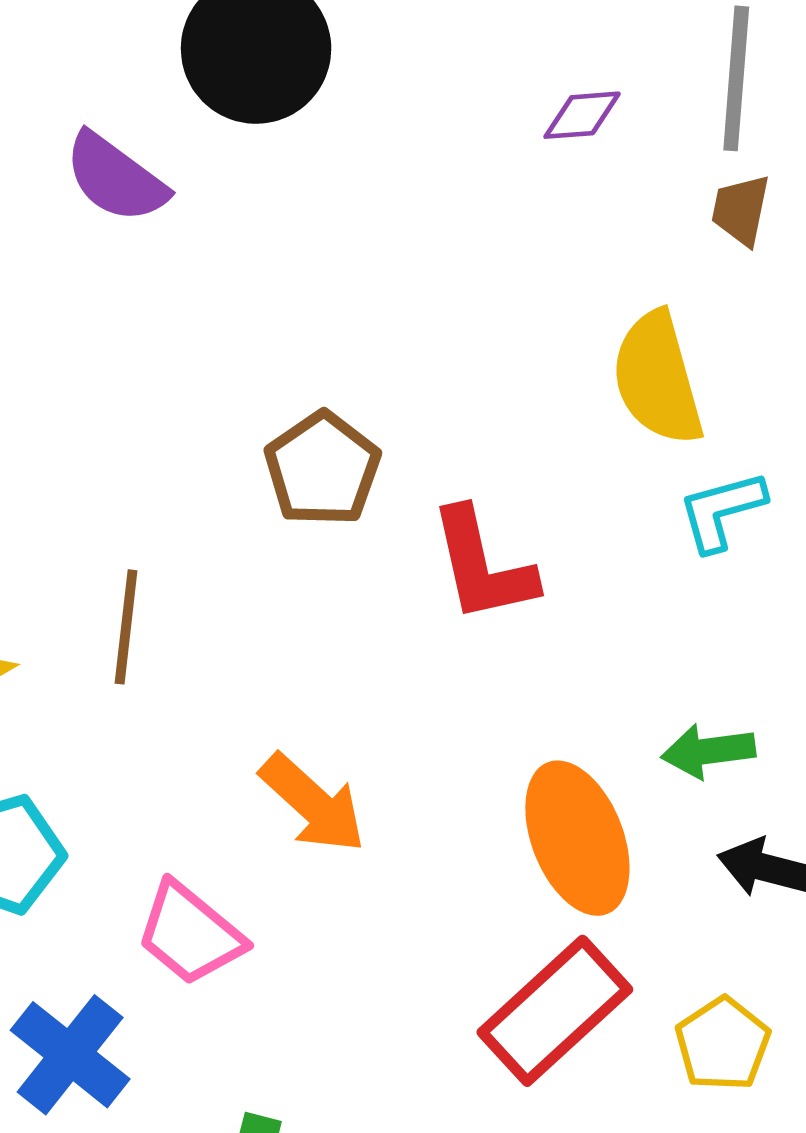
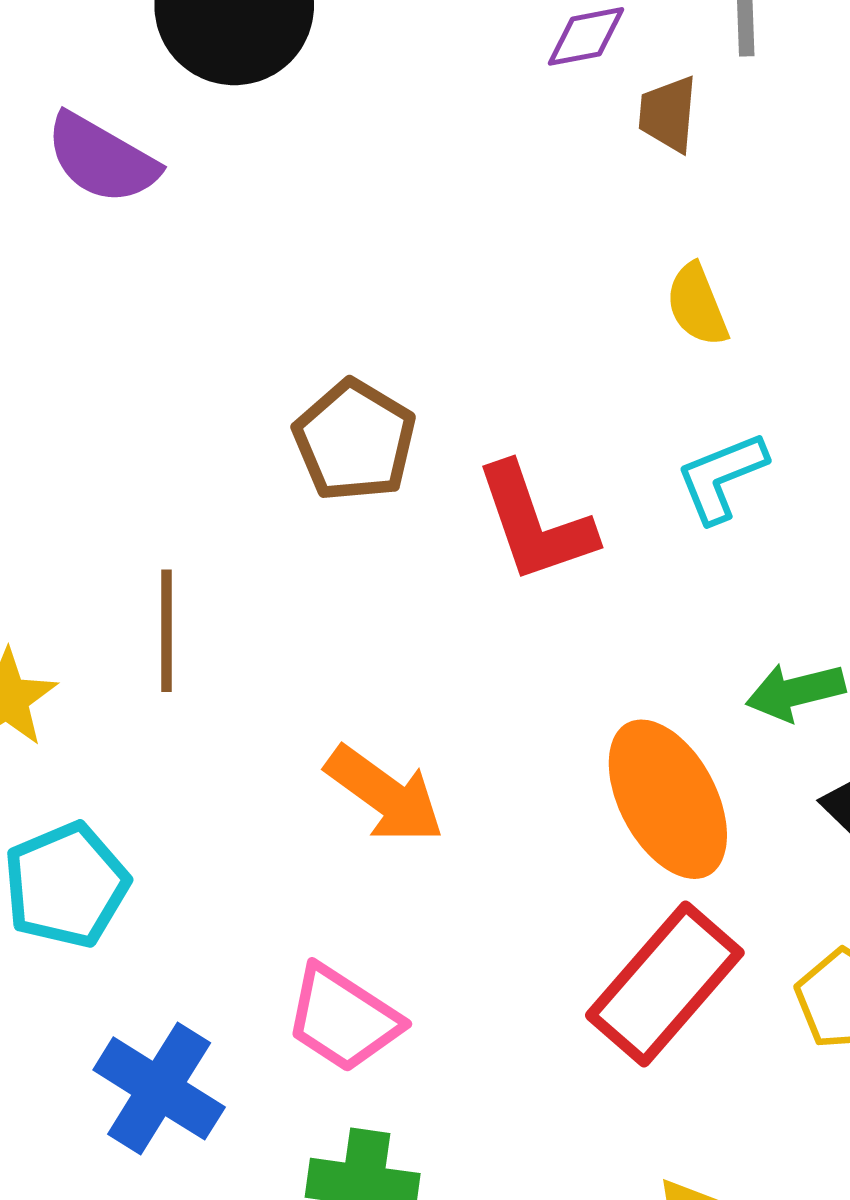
brown trapezoid: (741, 210) -> (668, 114), moved
yellow semicircle: (657, 378) -> (697, 305), size x0.6
cyan L-shape: (722, 511) -> (722, 477), moved
pink trapezoid: (190, 934) -> (343, 1019), moved

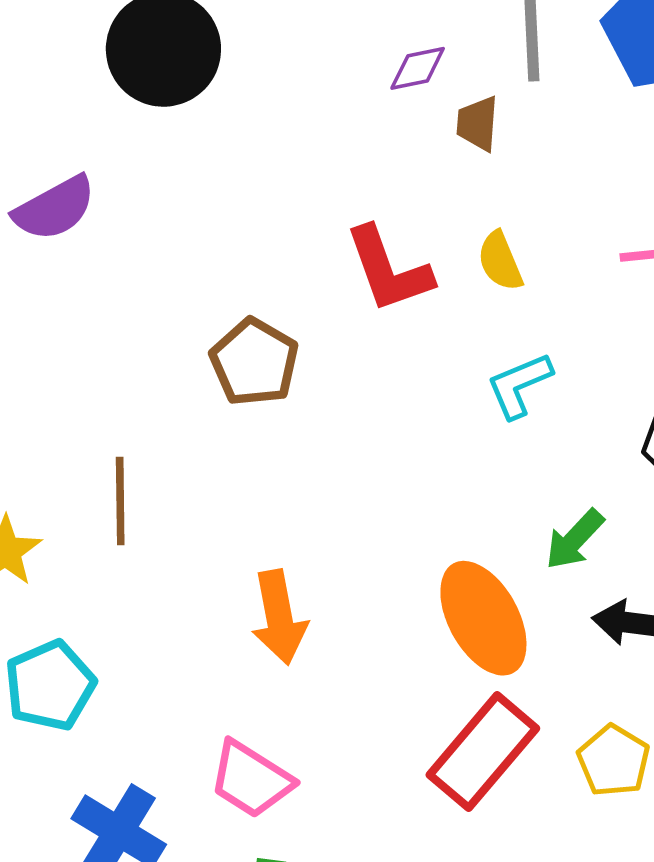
purple semicircle: (102, 159) -> (55, 208), moved, turned -58
red L-shape: (535, 523) -> (389, 270), moved
green arrow: (795, 692) -> (575, 539), turned -32
orange arrow: (385, 794) -> (279, 617), turned 44

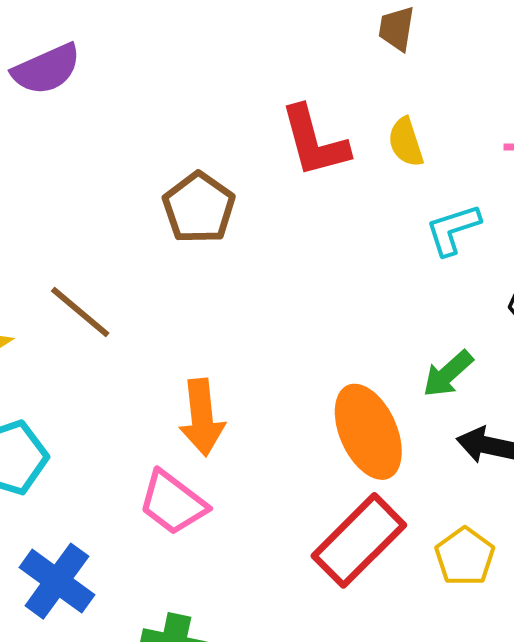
cyan L-shape: (519, 385) -> (453, 230), moved
brown line: (120, 501) -> (80, 312), turned -54
pink trapezoid: (251, 779) -> (173, 503), moved

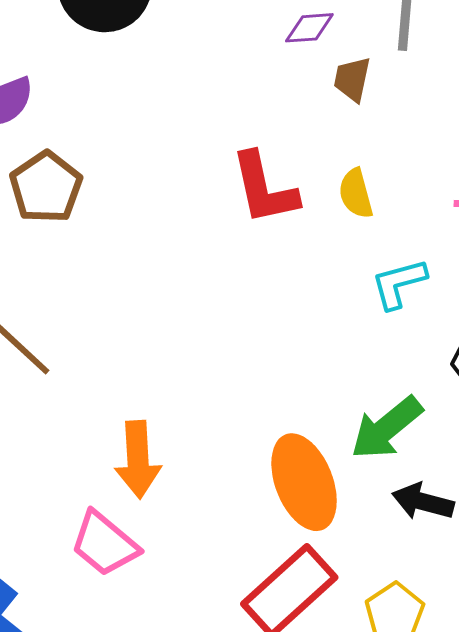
brown pentagon: (199, 208) -> (46, 187), moved
green arrow: (448, 374) -> (387, 428), size x1.4

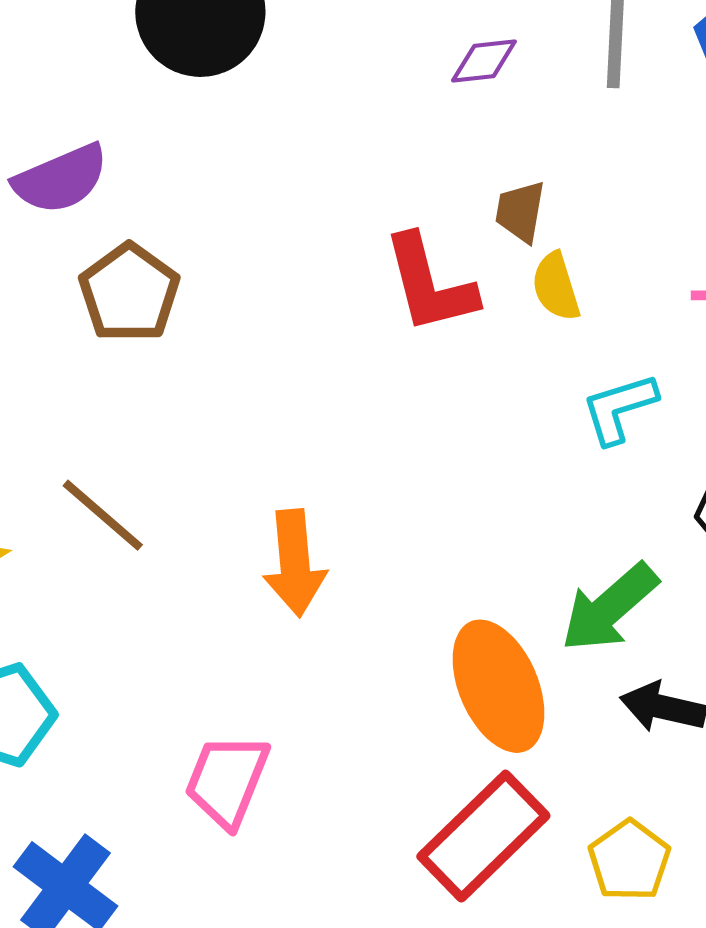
brown trapezoid: (352, 79) -> (520, 211), moved
orange arrow: (138, 459) -> (295, 563), moved
pink trapezoid: (105, 544) -> (227, 780), turned 74

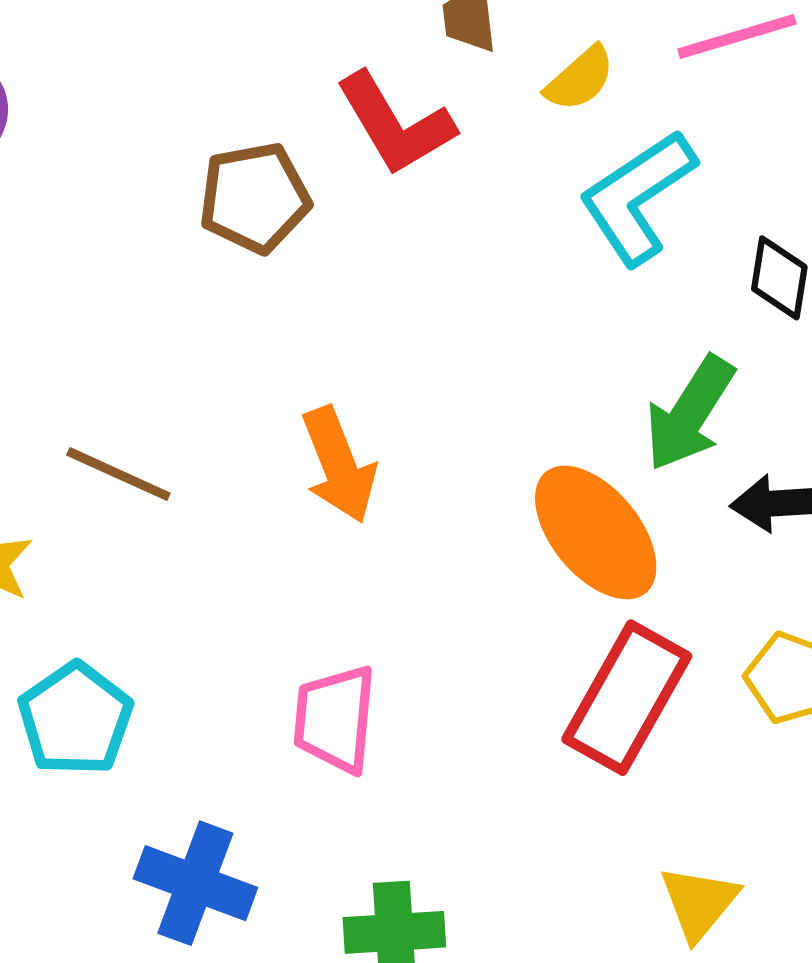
yellow semicircle: (556, 287) -> (580, 79), moved, turned -98
brown pentagon: (129, 293) -> (255, 198), moved, turned -30
cyan L-shape: (619, 408) -> (637, 197), size x1.5

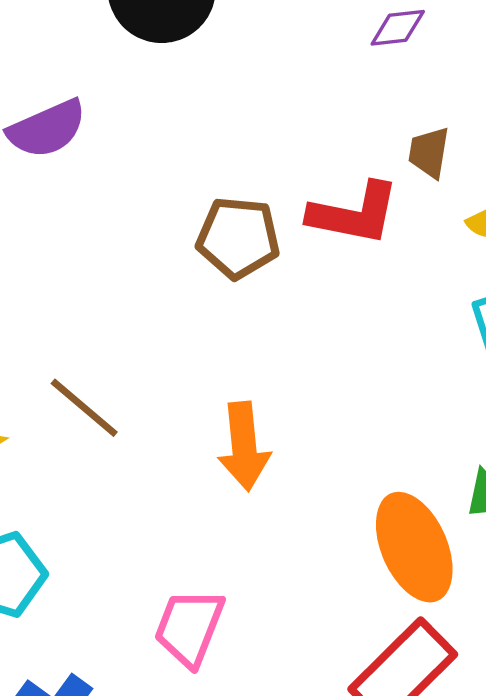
red L-shape: (395, 124) -> (354, 214), turned -64

